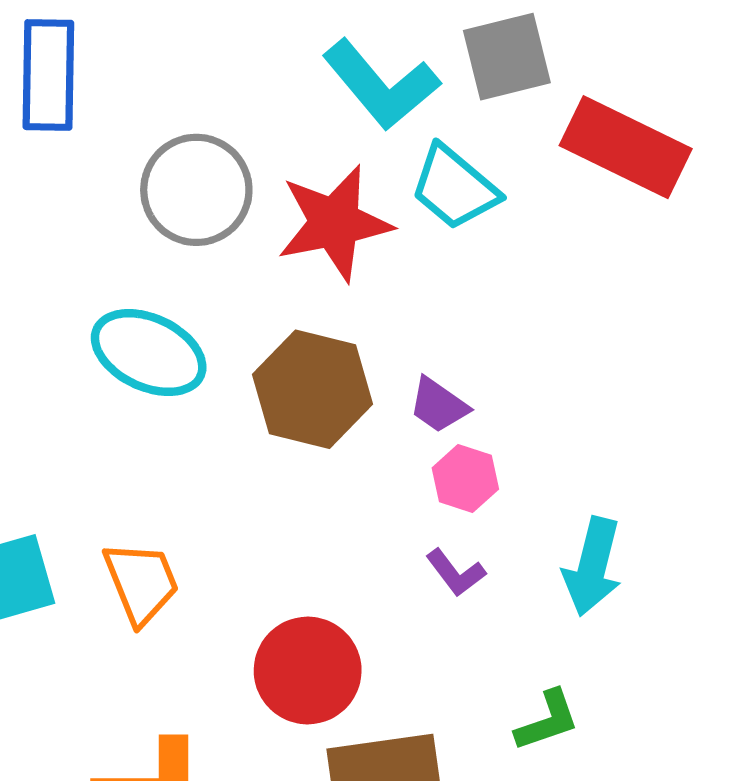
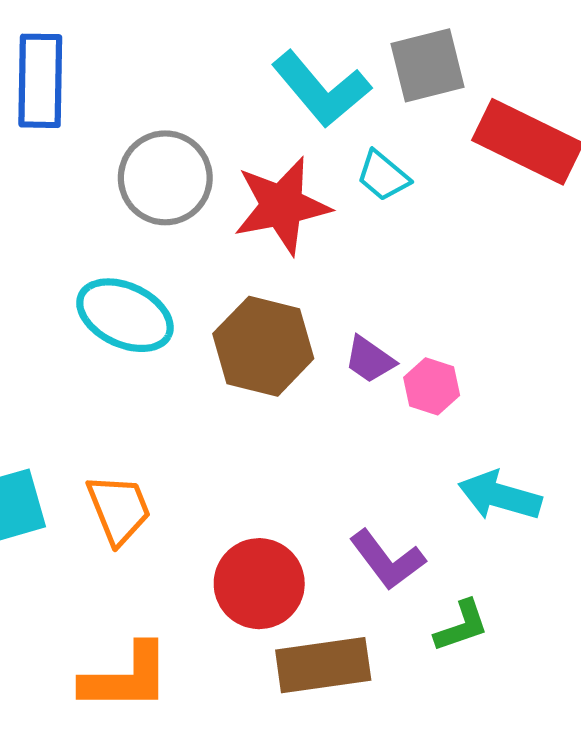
cyan trapezoid: (454, 187) -> (383, 176), size x0.7
pink hexagon: (465, 478) -> (432, 386), moved
cyan arrow: (593, 567) -> (500, 496), turned 92
purple L-shape: (456, 573) -> (387, 560), moved, size x1.5

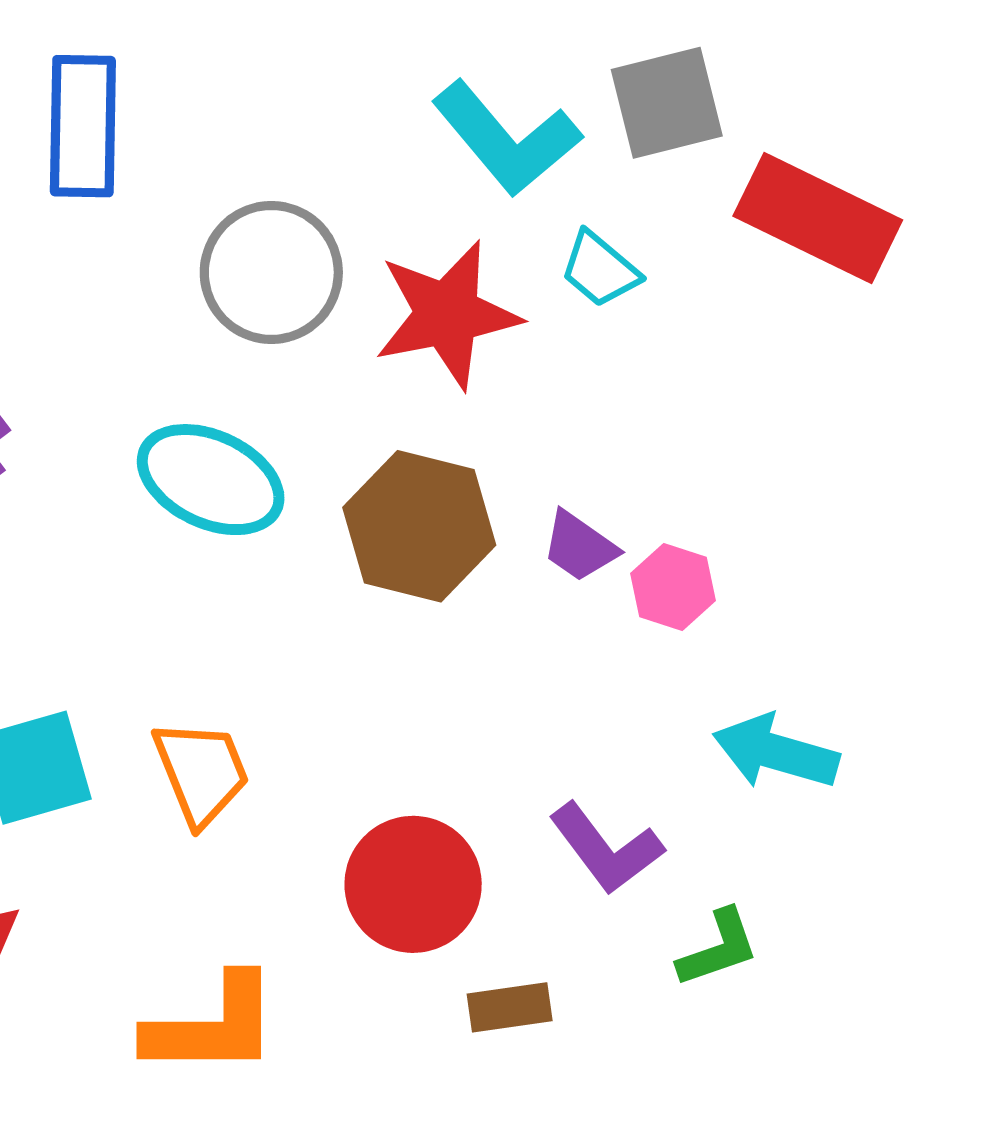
brown rectangle: (323, 665) -> (510, 1007), size x0.6

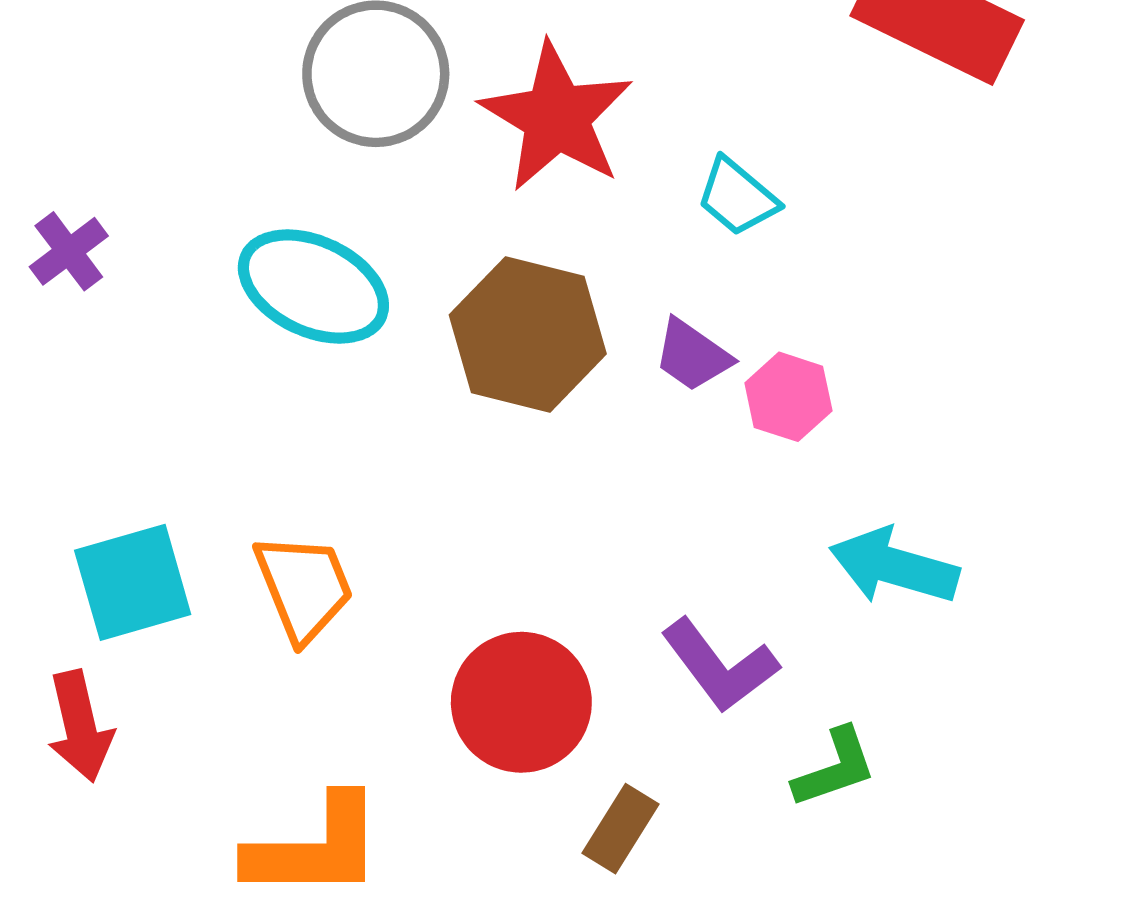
cyan trapezoid: (600, 269) -> (737, 197), moved
red star: (447, 315) -> (557, 117), turned -30
brown rectangle: (510, 1007) -> (620, 829), turned -50

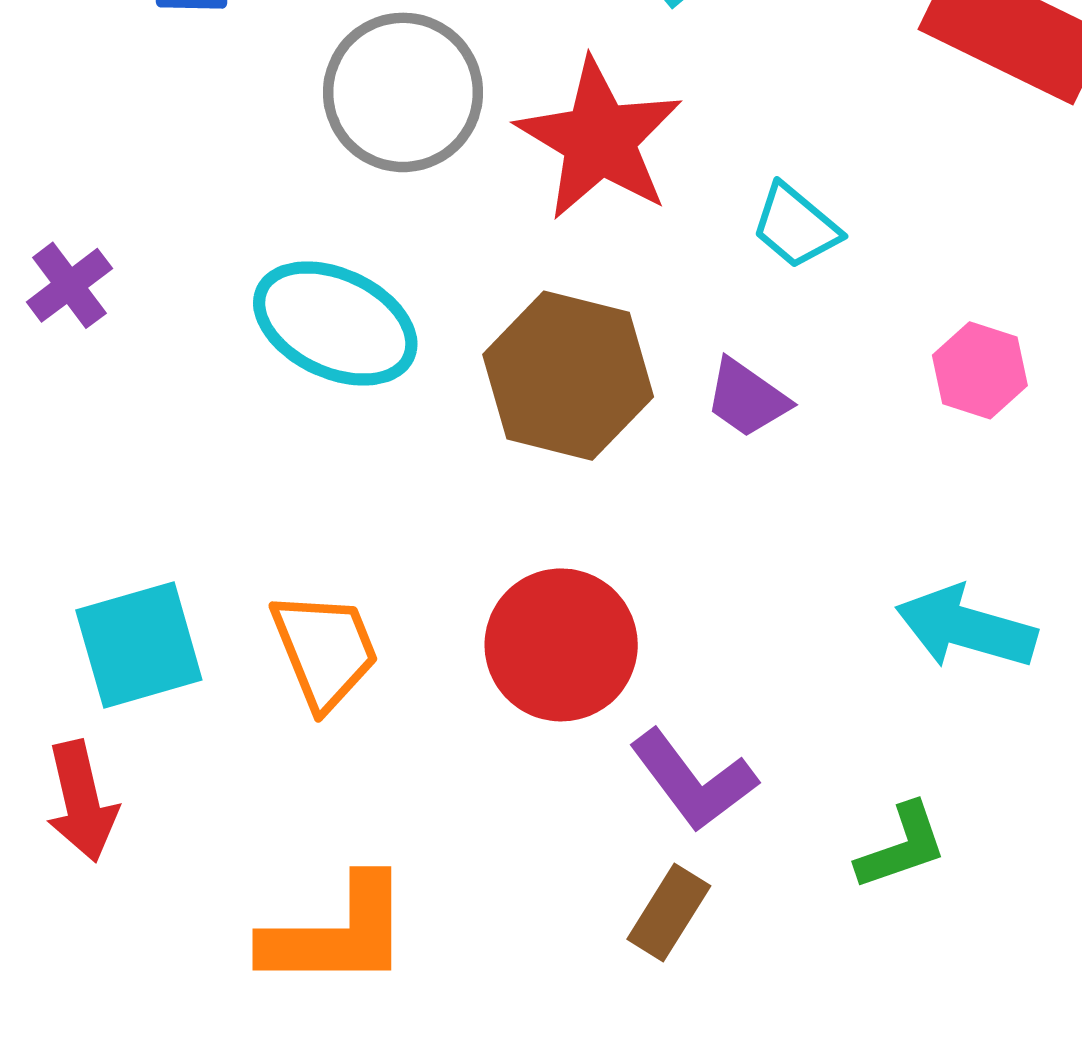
pink hexagon: (788, 397) -> (980, 370), moved
purple L-shape: (720, 666) -> (693, 780), moved
red circle: (521, 702) -> (561, 645), moved

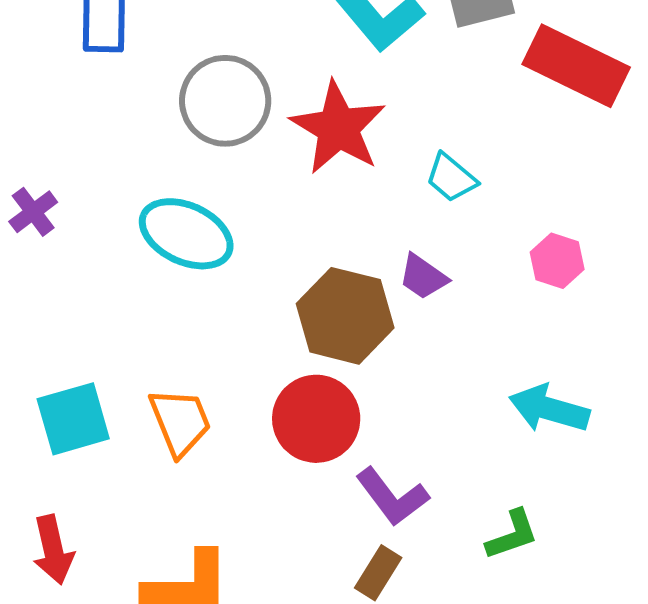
brown hexagon: (568, 376) -> (345, 316), moved
red arrow: (82, 801) -> (53, 550), moved

